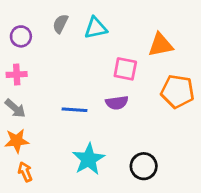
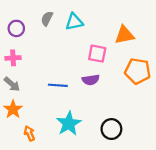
orange star: (17, 141) -> (13, 109), turned -30
orange arrow: (25, 172) -> (29, 133), moved

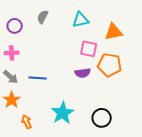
cyan triangle: (74, 22) -> (81, 20), moved
orange pentagon: (138, 71) -> (110, 65), moved
blue line: (58, 85) -> (38, 78), moved

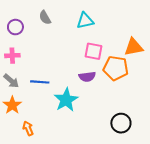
gray semicircle: (43, 17) -> (45, 18), turned -56
orange triangle: (114, 32) -> (134, 47), moved
cyan star: (63, 113) -> (66, 100), moved
black circle: (102, 118) -> (121, 123), moved

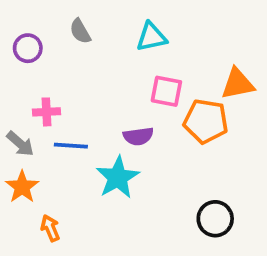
pink cross: (12, 56) -> (46, 112), moved
purple semicircle: (87, 77) -> (138, 136), moved

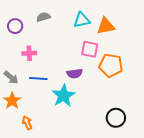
gray semicircle: (80, 31) -> (43, 17), turned 104
orange triangle: (238, 84) -> (106, 26), moved
pink cross: (46, 112) -> (29, 53), moved

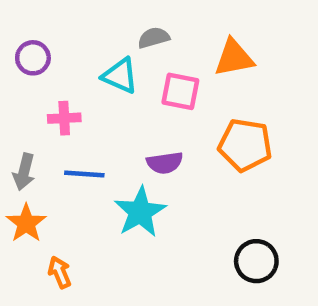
gray semicircle: (43, 17) -> (154, 38), moved
cyan triangle: (82, 20) -> (120, 76), moved, turned 36
pink square: (90, 49) -> (180, 91), moved
gray arrow: (11, 77) -> (24, 172), turned 63

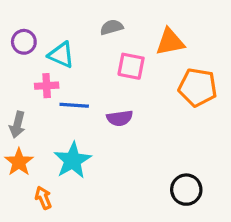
cyan triangle: (120, 76) -> (61, 55), moved
orange pentagon: (245, 145) -> (198, 87), moved
blue line: (84, 174) -> (74, 105), moved
cyan star: (140, 212) -> (73, 160), moved

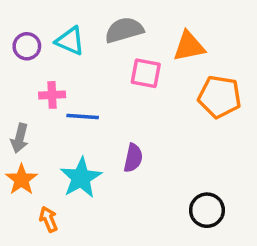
gray semicircle: (112, 27) -> (124, 30), size x1.5
cyan triangle: (61, 55) -> (70, 41), moved
purple semicircle: (120, 118) -> (133, 158), moved, turned -70

